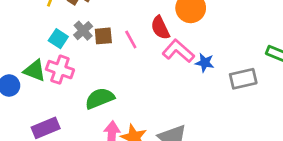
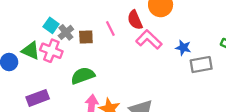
gray cross: (83, 31) -> (66, 32), moved
brown square: (103, 36) -> (86, 37), moved
blue star: (205, 63) -> (183, 48), moved

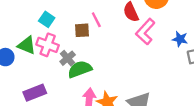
pink line: (110, 28) -> (96, 20), moved
gray cross: (66, 32) -> (68, 58), moved
pink L-shape: (149, 40) -> (145, 32), turned -90

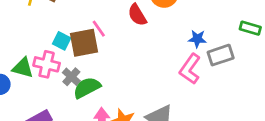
cyan square: (47, 19) -> (62, 41), moved
brown square: (82, 30) -> (84, 43), size x1.6
pink L-shape: (145, 32) -> (190, 69), moved

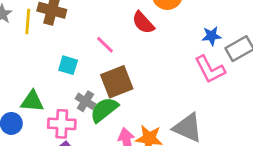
brown square: (84, 43) -> (117, 82), moved
pink cross: (47, 64) -> (62, 124), moved
pink L-shape: (190, 69) -> (210, 69), turned -52

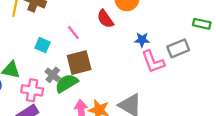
blue star: (212, 36) -> (142, 40), moved

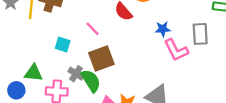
gray rectangle: (178, 48) -> (200, 34), turned -65
green semicircle: (67, 83) -> (91, 81), turned 95

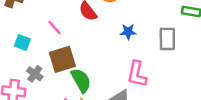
pink L-shape: (176, 50) -> (137, 74), moved, turned 35
green semicircle: (91, 81) -> (81, 80), moved

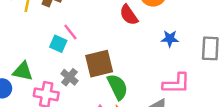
pink line: (55, 28) -> (70, 32), moved
pink L-shape: (137, 74) -> (176, 84), turned -104

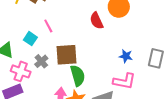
blue star: (170, 39) -> (126, 56), moved
cyan square: (58, 44) -> (30, 39), moved

